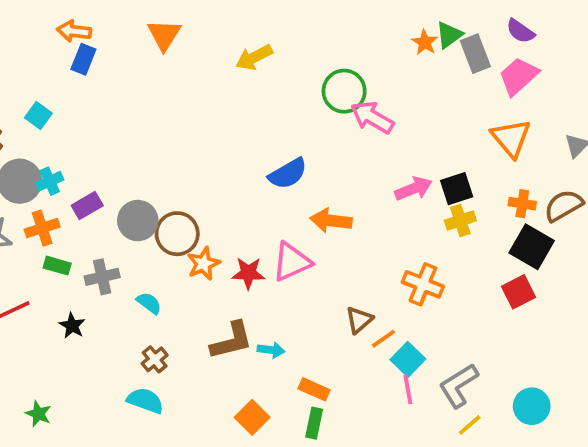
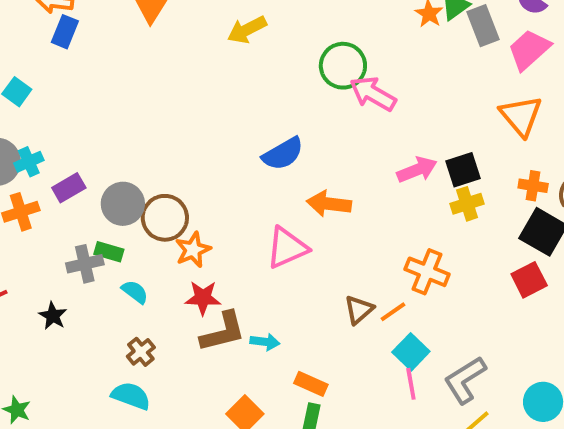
green rectangle: (57, 266) -> (109, 252), moved
red star: (248, 273) -> (203, 298), moved
orange line: (383, 339) -> (393, 312), moved

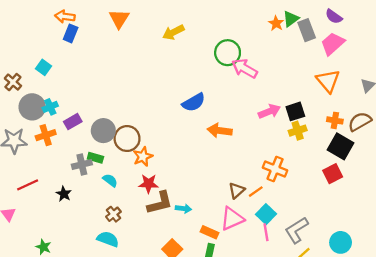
pink triangle: (287, 248) -> (232, 219), moved

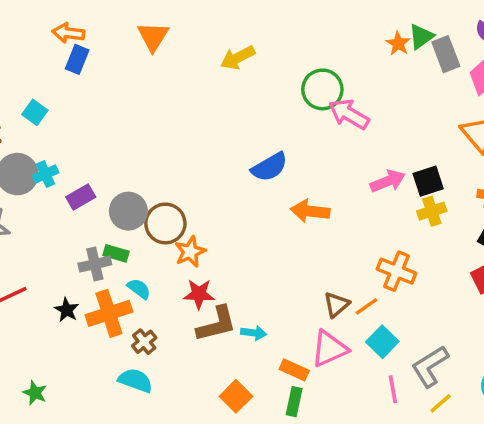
orange cross: (46, 135) -> (109, 313), moved, size x1.4
pink line: (266, 232) -> (393, 389), moved

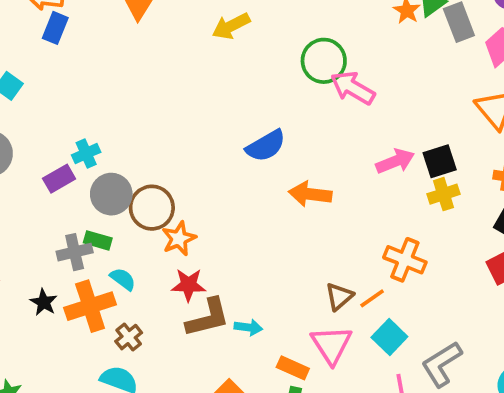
cyan cross: (45, 174) -> (86, 154), moved
pink triangle: (329, 349) -> (331, 345), turned -39

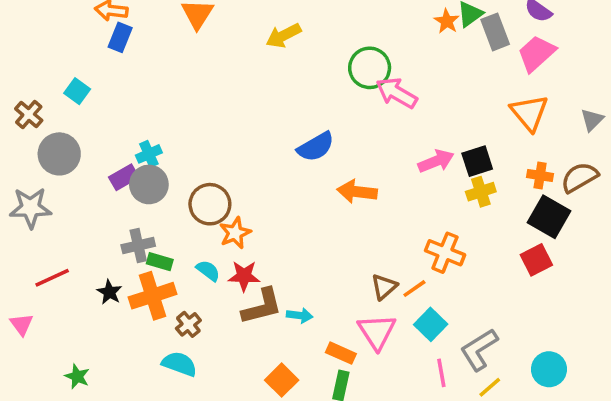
gray circle: (111, 194) -> (149, 184), moved
green rectangle: (98, 240) -> (160, 262), moved
cyan semicircle: (123, 279) -> (208, 271), moved

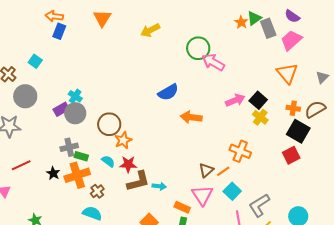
cyan cross: (149, 154) -> (75, 96), turned -32
black square: (477, 161) -> (258, 100), turned -30
yellow cross: (481, 192) -> (260, 117), turned -35

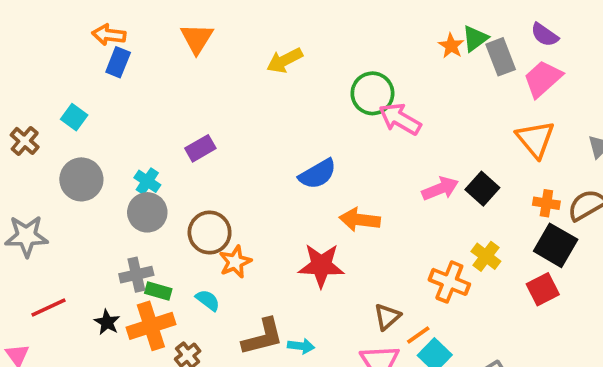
gray circle: (25, 96) -> (81, 179), moved
purple rectangle: (61, 109) -> (200, 148), moved
yellow cross: (260, 117) -> (486, 256), moved
red star: (128, 164) -> (321, 265), moved, size x1.4
orange line: (223, 171) -> (418, 335), moved

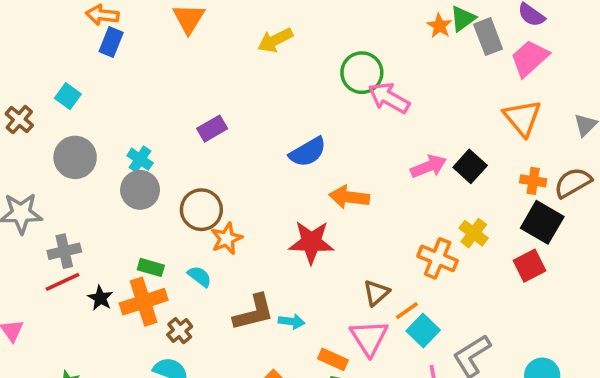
purple rectangle: (200, 148) -> (212, 129), moved
gray cross: (136, 275) -> (64, 251), moved
red line: (48, 308) -> (62, 282), moved

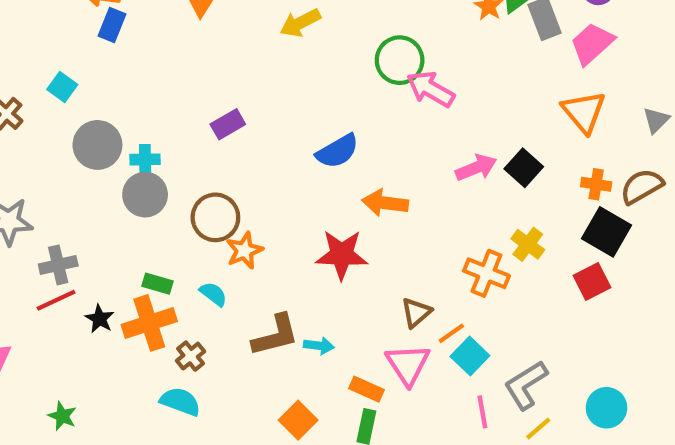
gray circle: (75, 157) -> (97, 145), moved
cyan cross: (140, 159) -> (145, 159), turned -35

